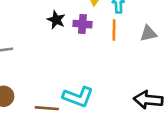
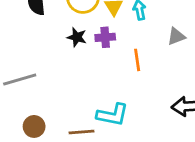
orange line: (114, 30) -> (137, 60), moved

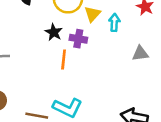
orange line: (137, 60) -> (64, 60), moved

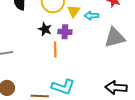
cyan arrow: (114, 22) -> (91, 16), turned -88
gray triangle: (140, 54) -> (115, 37), size x1.6

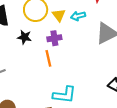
black star: (45, 29) -> (24, 37), moved

